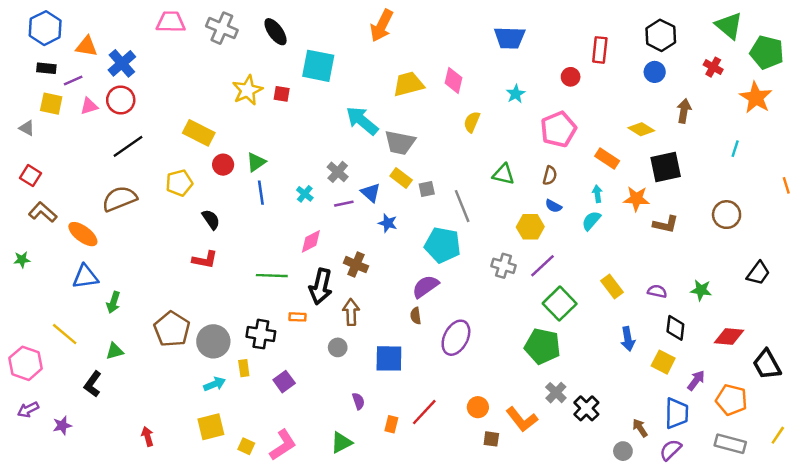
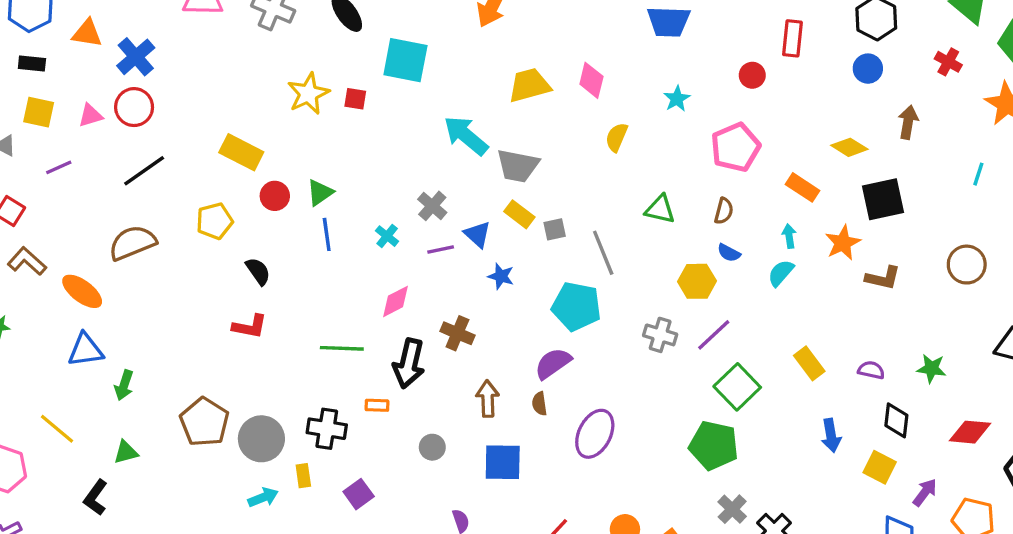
purple line: (73, 80) -> (59, 167), moved
orange star: (636, 199) -> (843, 243), turned -30
brown arrow: (351, 312) -> (488, 399), moved

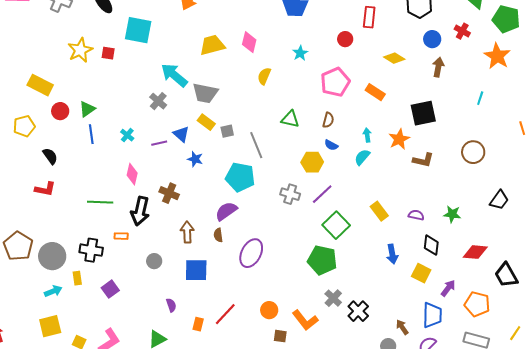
blue circle: (868, 69) -> (432, 39), moved
yellow diamond: (849, 147) -> (394, 58), moved
orange rectangle: (803, 187) -> (375, 92), moved
gray cross: (432, 206) -> (158, 101), moved
pink diamond: (395, 301) -> (132, 174), turned -50

